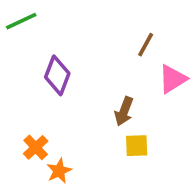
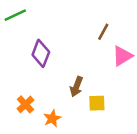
brown arrow: (124, 111) -> (76, 87), moved
orange star: (59, 171) -> (52, 118), moved

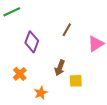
brown line: (103, 32) -> (67, 30), moved
orange cross: (25, 104) -> (20, 74), moved

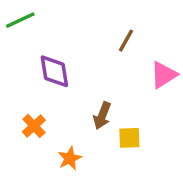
brown line: (67, 30) -> (126, 41), moved
purple diamond: (32, 42) -> (54, 71), turned -30

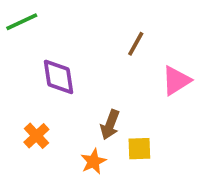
orange star: (70, 158) -> (93, 161), moved

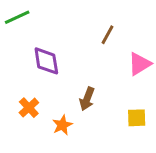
yellow square: (139, 149) -> (137, 118), moved
orange star: (93, 161) -> (62, 125), moved

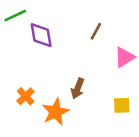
purple diamond: (46, 61) -> (41, 35), moved
orange star: (62, 125) -> (56, 112), size x1.5

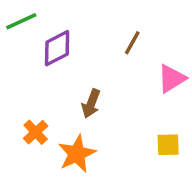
purple diamond: (41, 35) -> (57, 48), turned 72
brown arrow: (78, 88) -> (91, 104), moved

